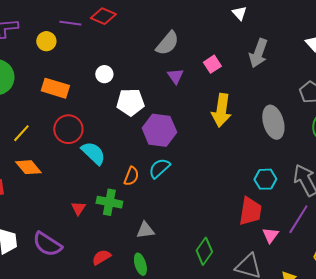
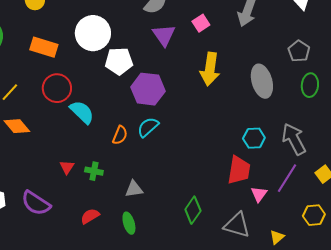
white circle: (104, 74) -> (93, 33), size x2.0
purple triangle: (175, 76) -> (164, 35), size x1.4
green cross: (109, 202) -> (94, 171), moved, size x0.7

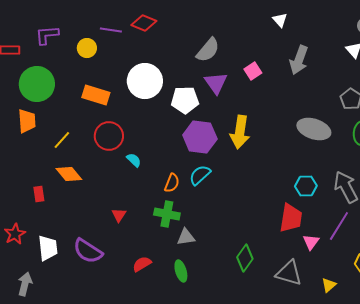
white pentagon: (119, 61) -> (185, 100), moved
yellow arrow: (210, 69) -> (240, 132), moved
gray ellipse: (262, 81) -> (314, 129), turned -56
cyan semicircle: (82, 112) -> (134, 160), size x0.6
green cross: (94, 171) -> (167, 214), moved, size x1.4

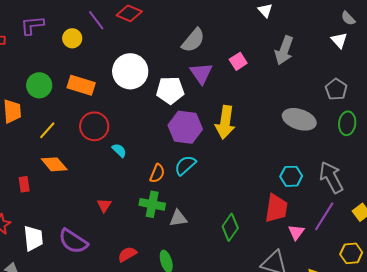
purple line: (111, 30) -> (96, 20), turned 45
green circle: (37, 84) -> (39, 85), moved, size x0.7
gray triangle: (186, 237) -> (178, 218), moved
green diamond: (245, 258) -> (230, 227), moved

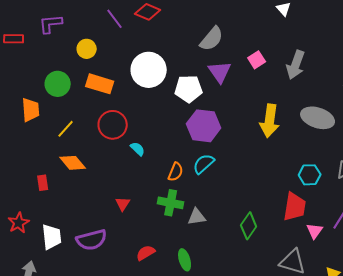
yellow circle: (72, 38) -> (87, 49), moved
gray arrow: (284, 50) -> (296, 65), moved
yellow arrow: (225, 122) -> (270, 121), moved
purple semicircle: (73, 241) -> (92, 240), turned -48

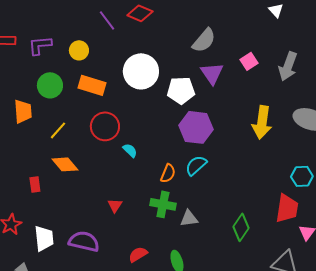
purple L-shape: (51, 24) -> (40, 45), moved
purple semicircle: (92, 240) -> (84, 241), turned -152

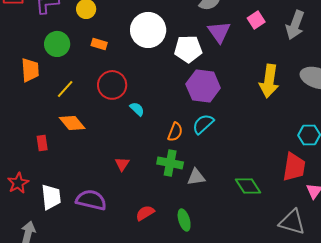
orange rectangle: (92, 85) -> (99, 44), size x0.6
green diamond: (241, 227) -> (248, 186), turned -68

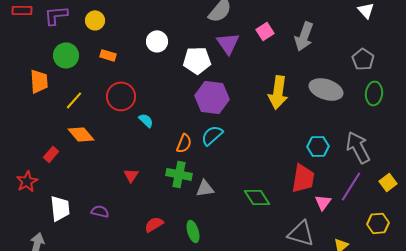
white circle: (148, 30) -> (157, 41), size x0.6
red rectangle: (42, 143) -> (51, 154), turned 49
red star: (18, 183) -> (27, 181), moved
purple semicircle: (91, 200) -> (100, 211), size x0.6

